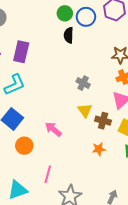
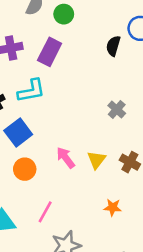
green circle: (65, 13) -> (64, 14), moved
yellow triangle: (85, 110) -> (96, 160), moved
orange star: (99, 149) -> (113, 207), moved

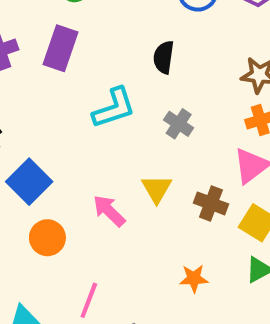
black semicircle: (113, 46) -> (164, 57), moved
cyan L-shape: (31, 91) -> (114, 108), moved
yellow triangle: (96, 160) -> (157, 189), moved

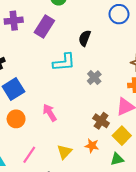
black semicircle: (164, 57) -> (85, 38), moved
yellow triangle: (157, 189) -> (65, 152), moved
orange star: (194, 278) -> (92, 146), moved

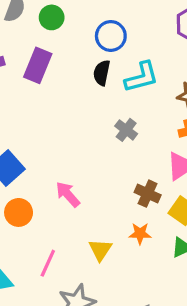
blue circle: (119, 14) -> (111, 36), moved
cyan L-shape: (64, 62) -> (142, 77), moved

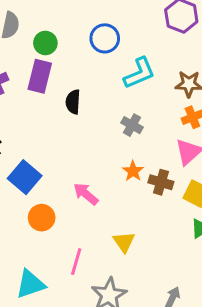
green circle: (52, 17) -> (45, 43), moved
black semicircle: (102, 73) -> (73, 102), moved
orange star: (140, 234) -> (133, 171), moved, turned -30

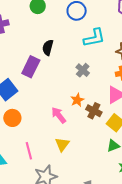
purple rectangle: (40, 76) -> (31, 67), moved
pink arrow: (86, 194) -> (59, 115), moved
pink line: (76, 262) -> (29, 151), turned -42

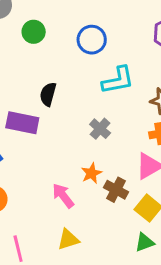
purple rectangle: (31, 67) -> (22, 123), turned 75
yellow triangle: (62, 144) -> (68, 239), turned 35

